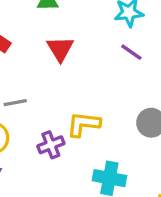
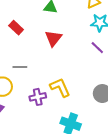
yellow L-shape: (83, 124) -> (60, 87), turned 50

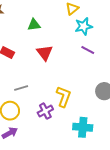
yellow L-shape: (60, 87) -> (64, 97), turned 60

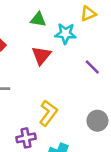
cyan star: (84, 26) -> (65, 33), moved
purple cross: (45, 111) -> (26, 138), moved

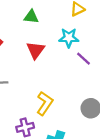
cyan star: (65, 33) -> (69, 38), moved

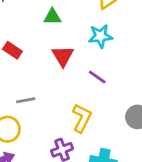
purple line: (84, 59) -> (97, 77), moved

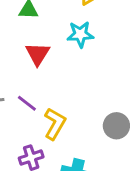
purple line: (97, 77) -> (27, 103), moved

